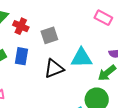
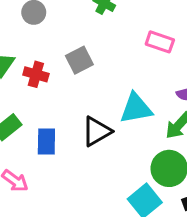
gray square: (49, 35) -> (79, 60), moved
blue rectangle: (22, 56) -> (46, 142), moved

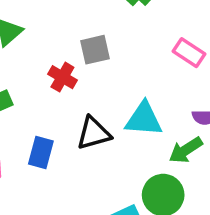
red cross: (36, 74) -> (62, 77), moved
blue rectangle: (46, 142) -> (41, 152), moved

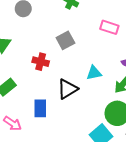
gray square: (95, 50) -> (65, 40), moved
cyan triangle: (144, 119) -> (94, 73), size x0.7

